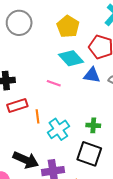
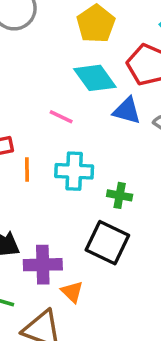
cyan cross: (58, 129) -> (74, 171), moved, turned 30

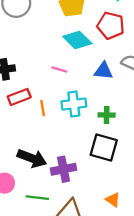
blue triangle: (127, 111) -> (103, 71), moved
orange triangle: (72, 292) -> (113, 200), moved

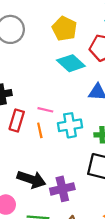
pink line: (59, 69) -> (45, 110), moved
red rectangle: (19, 97) -> (17, 120), turned -50

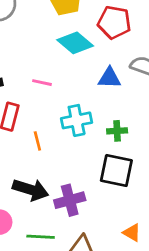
pink line: (45, 110) -> (42, 83), moved
orange line: (40, 130) -> (37, 141), moved

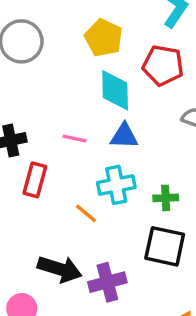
cyan diamond: (75, 43) -> (115, 90), turned 48
blue triangle: (109, 78) -> (124, 136), moved
orange line: (37, 141) -> (86, 213), moved, turned -36

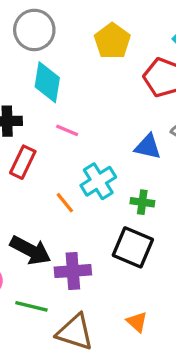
cyan diamond: (115, 90) -> (47, 82), moved
blue triangle: (124, 136) -> (148, 147), moved
cyan cross: (116, 185) -> (98, 181), turned -32

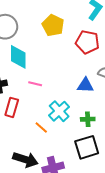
black square: (133, 247) -> (87, 147), turned -30

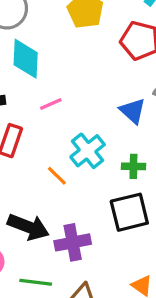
pink line: (35, 84) -> (51, 104), turned -40
blue triangle: (85, 85) -> (133, 111), turned 36

